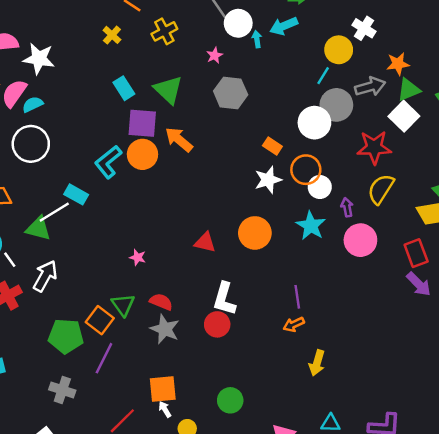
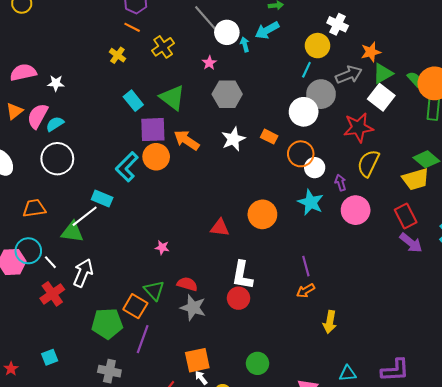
white star: (39, 59) -> (56, 83), size x0.6
white star: (268, 180) -> (233, 139), moved

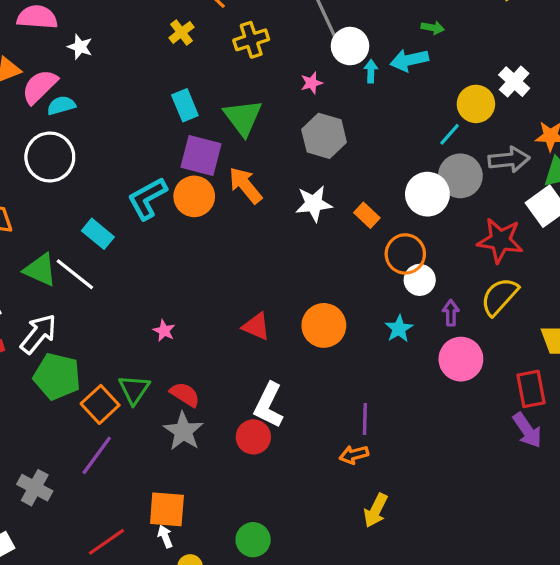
cyan star: (311, 202) -> (399, 329), size x0.7
white line: (85, 216) -> (75, 274), moved, turned 60
green pentagon: (107, 323) -> (57, 376), moved

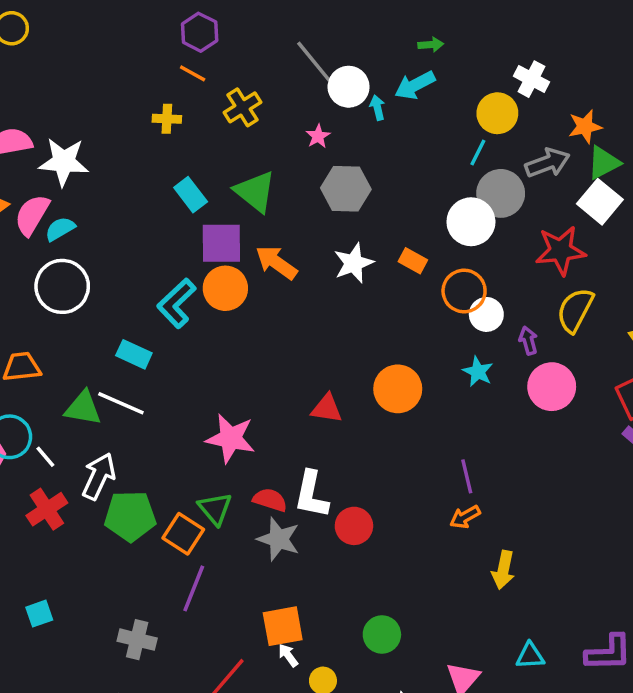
yellow cross: (181, 32) -> (167, 119), turned -35
white star: (80, 47) -> (64, 162), size x1.8
pink star: (164, 331) -> (231, 438), size x2.0
white L-shape: (269, 405) -> (311, 495), moved

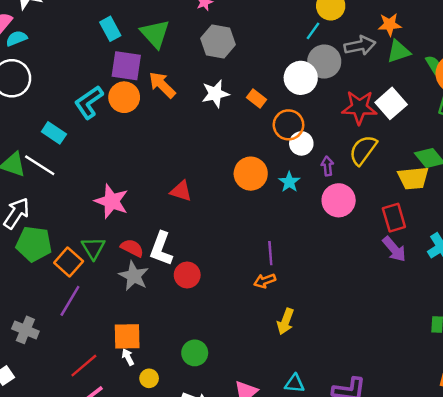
white square: (600, 202) -> (391, 103), moved
orange circle: (398, 389) -> (251, 174), moved

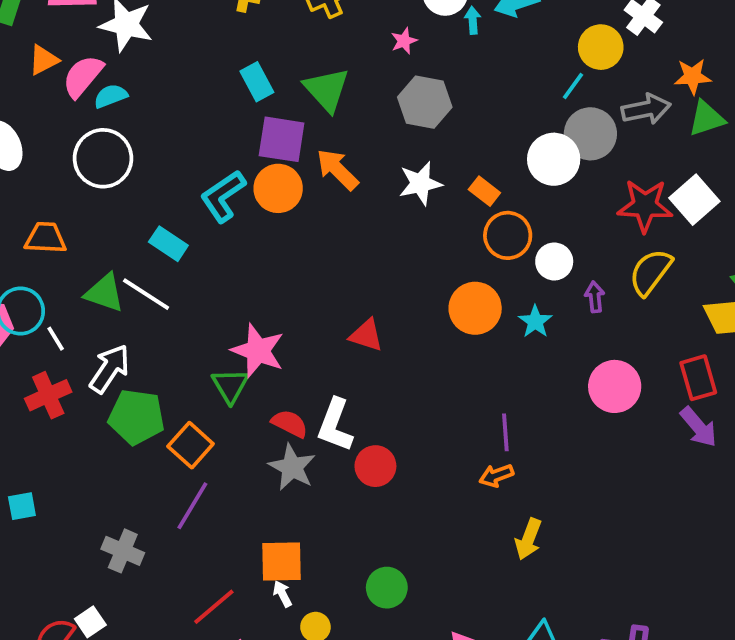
orange circle: (288, 125) -> (508, 235), moved
pink circle: (339, 200) -> (615, 386), moved
green triangle: (93, 248) -> (230, 386), moved

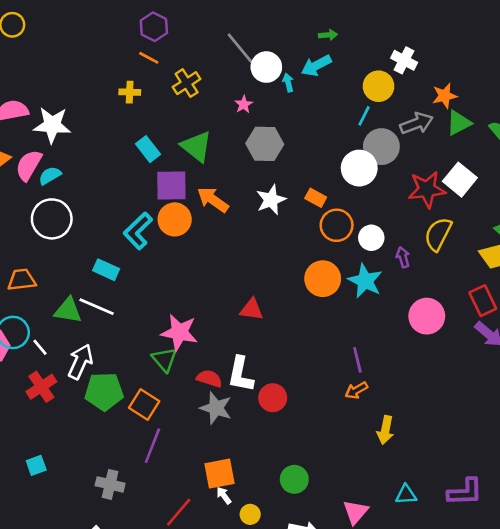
cyan star: (535, 321) -> (365, 281), size x1.5

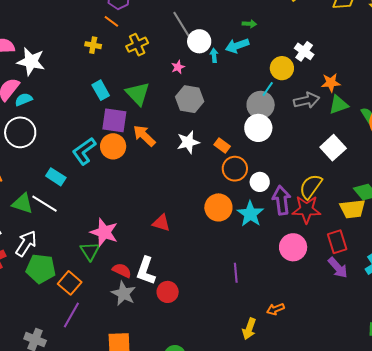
gray circle: (381, 147) -> (261, 105), moved
red star: (427, 189) -> (306, 209), moved
purple arrow: (403, 257) -> (282, 200), size x1.8
orange arrow: (356, 390) -> (275, 309), moved

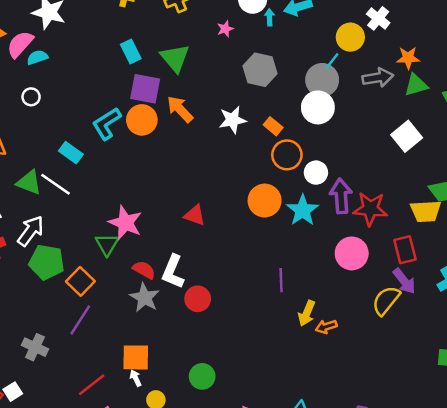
gray hexagon: (190, 99) -> (260, 70), moved
white circle: (20, 132) -> (31, 97), size x0.5
yellow semicircle: (311, 186) -> (386, 300), moved
yellow arrow: (249, 329) -> (307, 313), moved

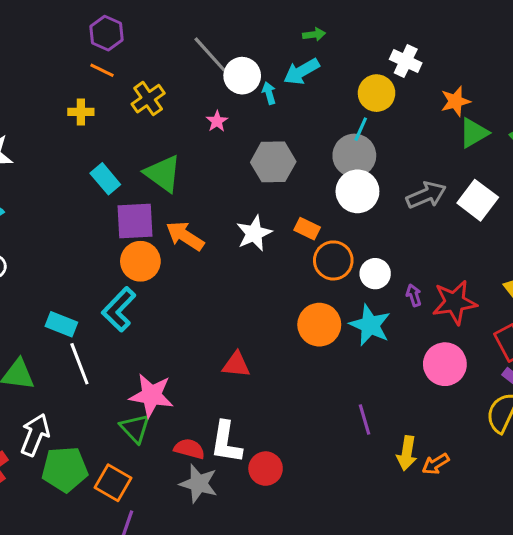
gray arrow: (378, 78) -> (426, 195), moved
cyan L-shape: (107, 124) -> (119, 309), moved
white line: (55, 184) -> (79, 364), moved, turned 48
purple arrow: (341, 196) -> (414, 295), size x0.5

